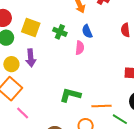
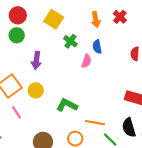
yellow square: (31, 28) -> (54, 19), moved
yellow circle: (11, 64) -> (36, 90), moved

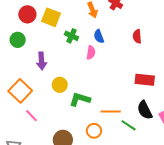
red circle: (18, 15) -> (27, 14), moved
yellow circle: (36, 90) -> (60, 85), moved

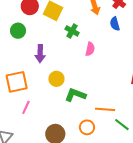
blue semicircle: (99, 36) -> (115, 24), moved
orange square: (20, 91) -> (17, 82), turned 30
pink line: (31, 116) -> (26, 107), turned 64

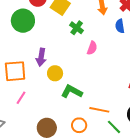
green circle: (18, 31) -> (23, 21), size x1.5
purple arrow: (40, 54) -> (41, 57), moved

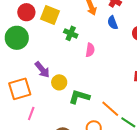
purple arrow: (41, 57) -> (42, 70), turned -36
orange line: (99, 110) -> (110, 109), turned 42

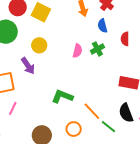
green cross: (71, 33) -> (97, 49), moved, turned 32
yellow circle: (59, 82) -> (39, 45), moved

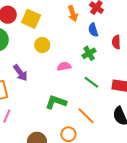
yellow circle: (39, 45) -> (42, 45), moved
pink semicircle: (77, 51) -> (64, 66), moved, turned -112
green line: (109, 127) -> (91, 82), moved

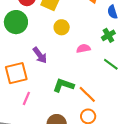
green L-shape: (56, 102) -> (63, 85), moved
orange line: (86, 116) -> (87, 94), moved

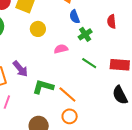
blue semicircle: (112, 12) -> (75, 17), moved
purple arrow: (40, 55) -> (20, 69), moved

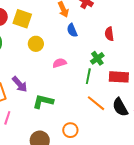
green cross: (85, 34) -> (97, 58), moved
green line: (89, 63) -> (88, 76), turned 70
orange line: (67, 94) -> (96, 103), moved

